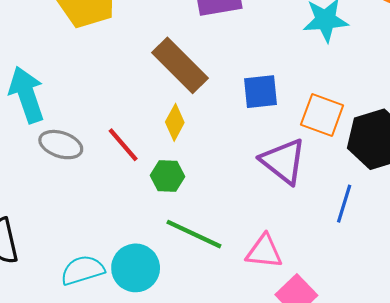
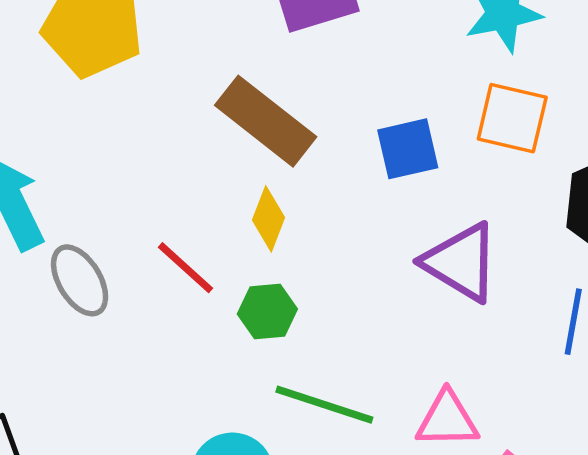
orange square: (322, 115) -> (512, 118), moved
gray ellipse: (61, 145) -> (80, 280), turned 48

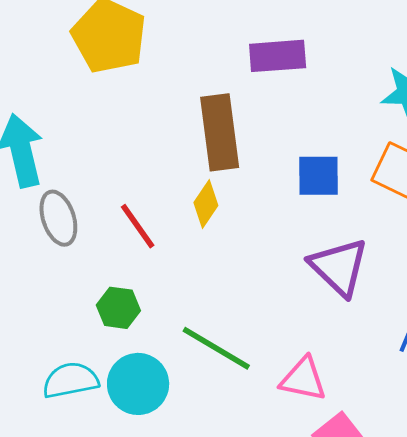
brown rectangle: (266, 121) -> (220, 132), turned 32
green hexagon: (267, 311) -> (118, 308), moved

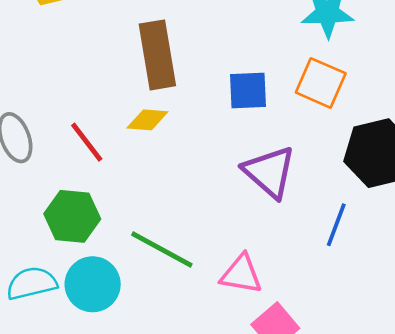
yellow diamond: (206, 204) -> (147, 120), turned 63
green hexagon: (118, 308) -> (72, 216), size x1.4

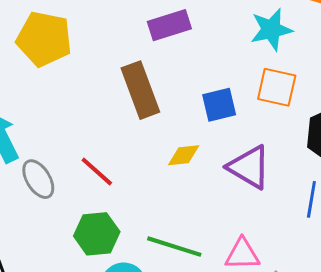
yellow diamond: (147, 120) -> (184, 155), moved

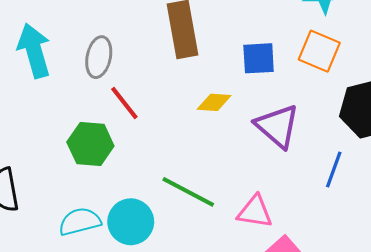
gray ellipse: (38, 179) -> (99, 57), moved, turned 33
green hexagon: (97, 234) -> (90, 144), moved

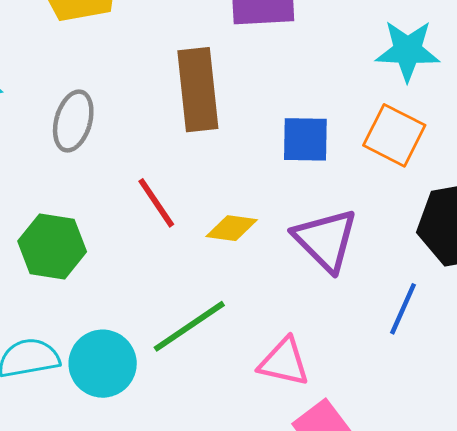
yellow diamond: (214, 102) -> (232, 228), moved
red line: (124, 103) -> (156, 203), moved
green line: (188, 192) -> (189, 326), turned -66

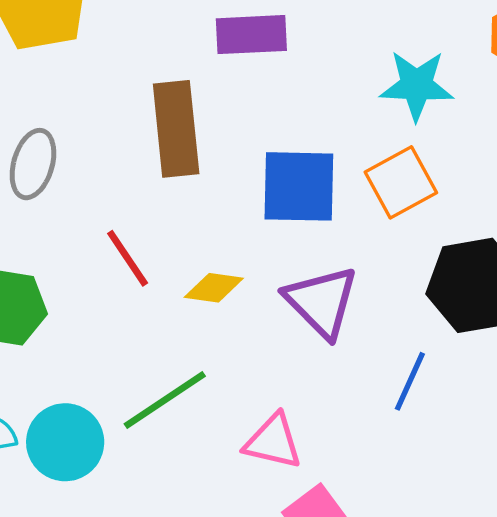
orange square: (394, 135) -> (401, 182), turned 34
blue square: (305, 139) -> (299, 186), size x1.4

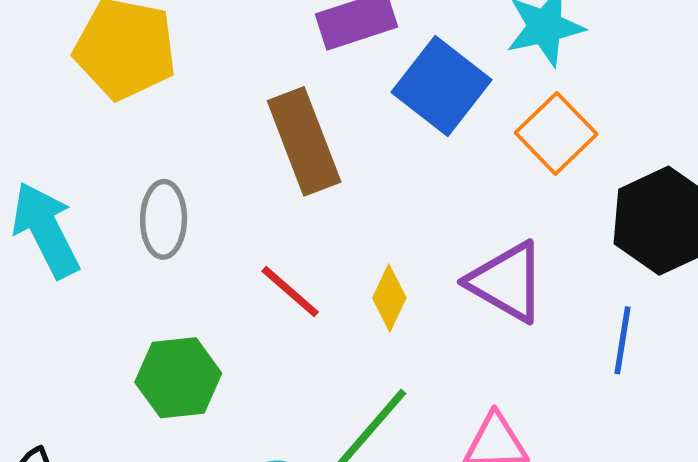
blue square: (299, 186) -> (441, 86), moved, turned -38
yellow diamond: (214, 288) -> (389, 298), turned -58

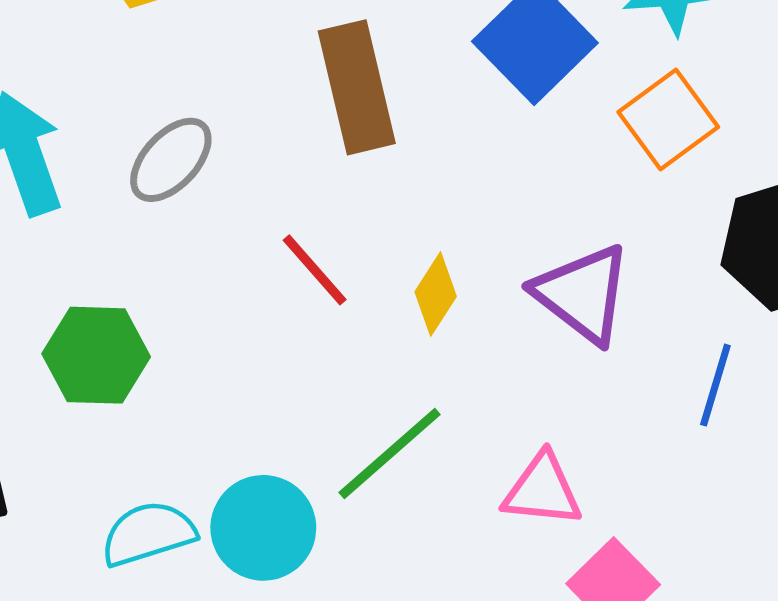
gray ellipse: (164, 219) -> (171, 160), turned 34
green hexagon: (178, 378) -> (96, 355), moved

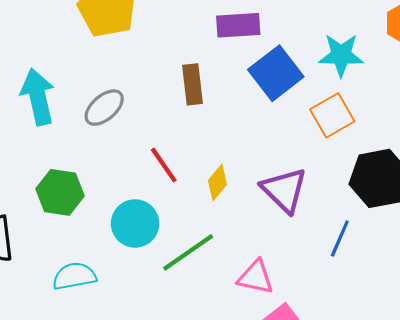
brown rectangle: (357, 87) -> (192, 84), size x0.7
cyan circle: (263, 528) -> (135, 223), moved

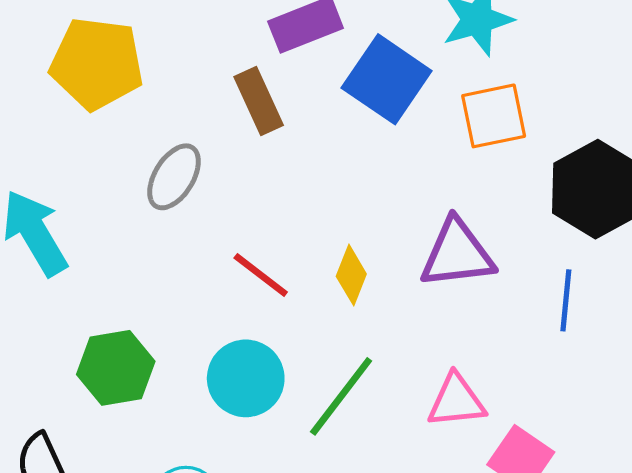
brown rectangle: (192, 84) -> (259, 101), moved
gray ellipse: (104, 108) -> (174, 177), moved
orange square: (332, 115) -> (494, 116), turned 36
purple triangle: (284, 190) -> (457, 254), turned -33

